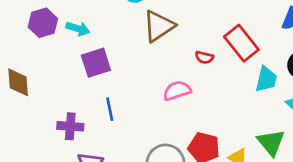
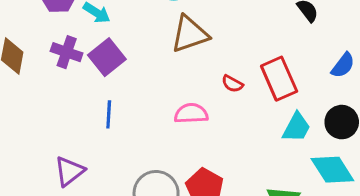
purple square: (96, 63) -> (107, 57), turned -36
purple cross: (70, 126) -> (67, 52), moved

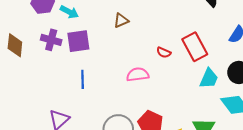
brown triangle: (190, 34) -> (121, 21), moved, size x0.6
purple square: (107, 57) -> (78, 41), turned 35

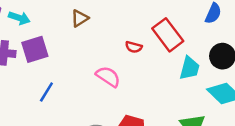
pink semicircle: (138, 75) -> (108, 77), turned 50
blue line: (83, 79) -> (46, 92), turned 42

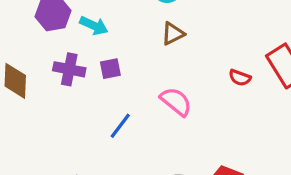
purple square: (35, 49) -> (110, 69), size x0.6
pink semicircle: (108, 77) -> (176, 102), moved

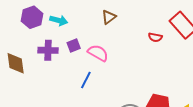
pink semicircle: (176, 102) -> (98, 53), moved

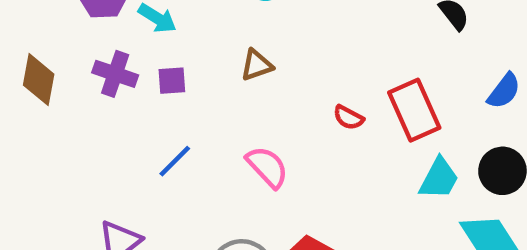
brown triangle: (109, 17) -> (257, 65), moved
pink semicircle: (98, 53) -> (267, 167), moved

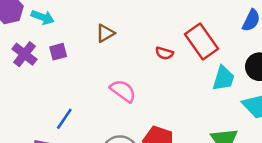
purple cross: (115, 74) -> (25, 54), turned 30
blue line: (175, 161) -> (64, 119), moved

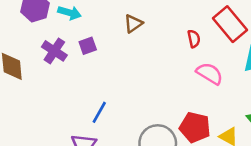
red semicircle: (164, 53) -> (194, 39), turned -114
pink semicircle: (123, 91) -> (210, 73), moved

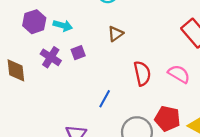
red semicircle: (194, 39) -> (142, 73), moved, size x1.6
blue line: (99, 112) -> (105, 99), moved

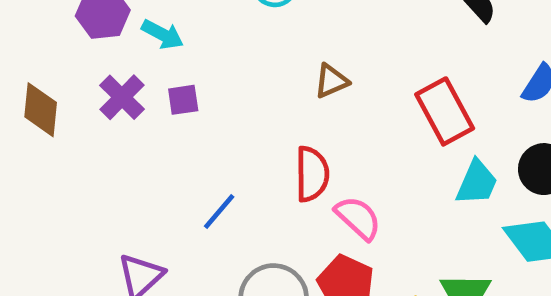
brown triangle: (116, 34) -> (331, 81), moved
pink semicircle: (179, 74) -> (358, 218), moved

